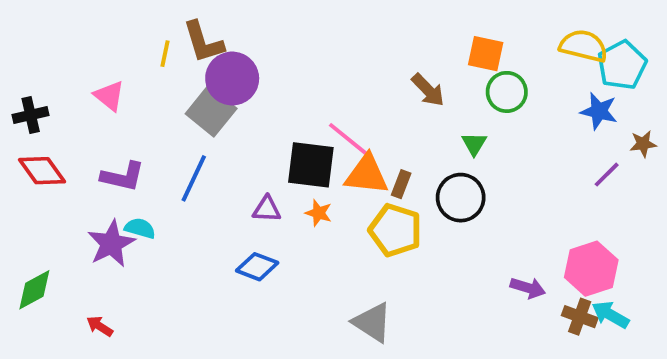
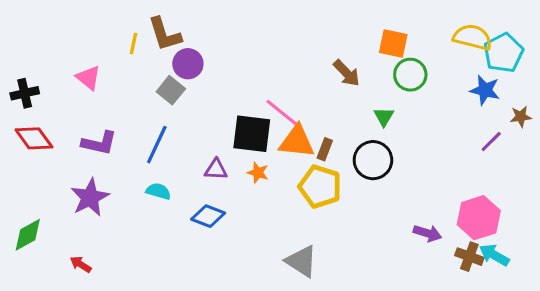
purple circle: (232, 79) -> (188, 64), size x0.7
gray square: (211, 111) -> (171, 90), size x0.7
cyan semicircle: (140, 228) -> (158, 191), moved

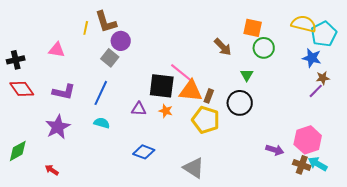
pink triangle: (88, 78) -> (57, 50), turned -30
brown star: (521, 117) -> (323, 78), moved
blue diamond: (208, 216) -> (144, 152), moved

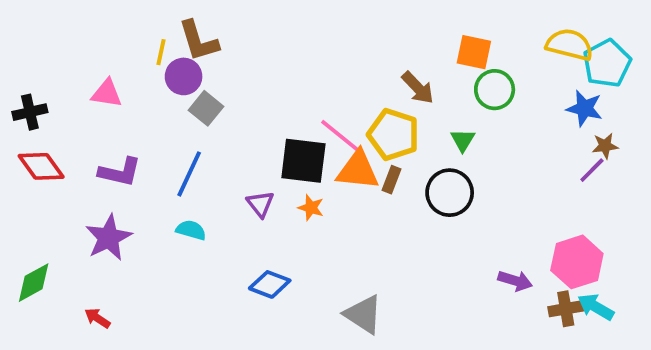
purple circle: (121, 41) -> (184, 76), moved
purple triangle: (139, 109) -> (260, 204), turned 49
yellow pentagon: (206, 120) -> (393, 135), moved
brown cross: (302, 165) -> (566, 309), turned -30

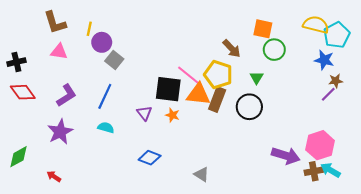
brown L-shape: (199, 41) -> (55, 23), moved
purple L-shape: (120, 172) -> (66, 95), turned -45
brown rectangle: (391, 180) -> (217, 100), size x1.6
purple arrow: (515, 281) -> (286, 156), size x1.5
gray triangle: (363, 314) -> (202, 174), size x0.7

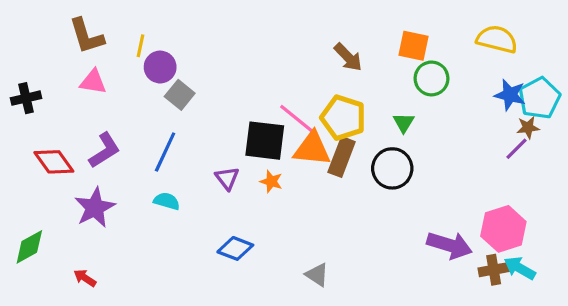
cyan pentagon: (337, 35) -> (539, 98), moved
brown arrow: (232, 49) -> (348, 57), moved
red diamond: (23, 92) -> (54, 162), moved

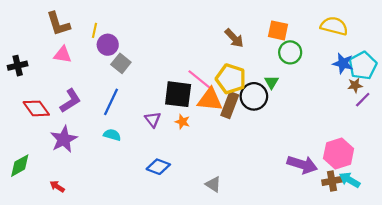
purple line: (517, 149) -> (363, 100), moved
black circle: (392, 168) -> (254, 96), moved

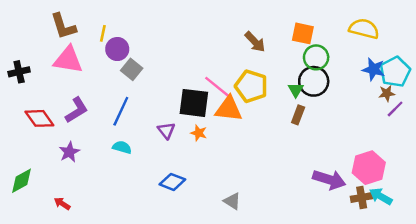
pink triangle: (63, 55) -> (68, 60), size x1.5
black circle: (254, 96) -> (314, 81), moved
brown rectangle: (230, 105) -> (298, 115), moved, size x0.7
purple star: (64, 139) -> (69, 152), size x0.7

